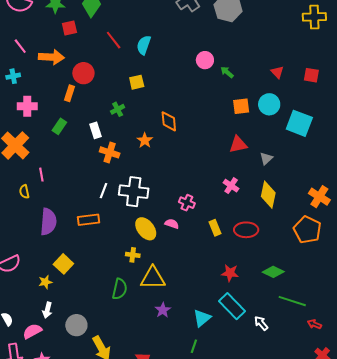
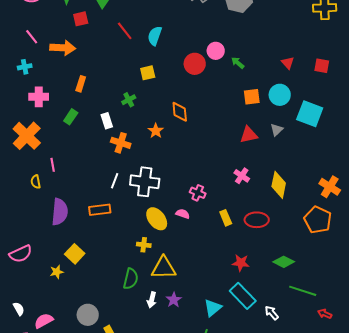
red circle: (83, 73) -> (195, 64), moved
gray triangle: (266, 158) -> (277, 130), moved
white arrow: (47, 310) -> (152, 300), moved

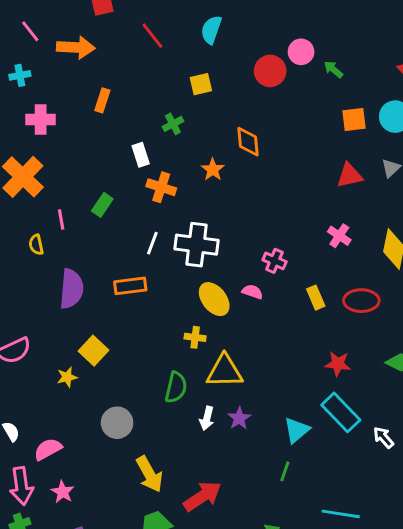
red line: (125, 31) -> (152, 36), moved
green rectangle: (71, 117) -> (102, 205), moved
gray circle: (88, 315) -> (117, 423), moved

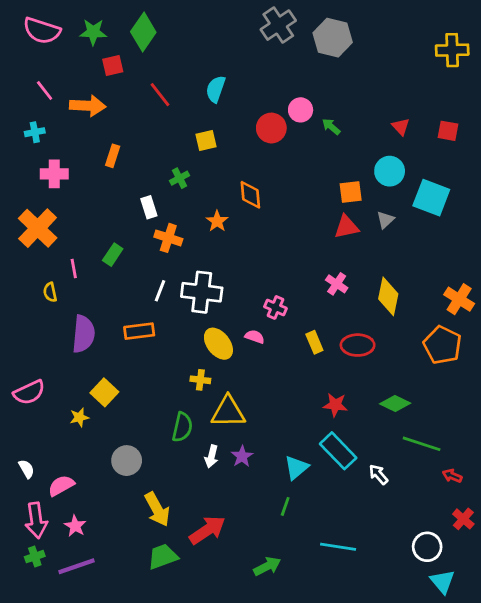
orange square: (354, 120) -> (351, 192), moved

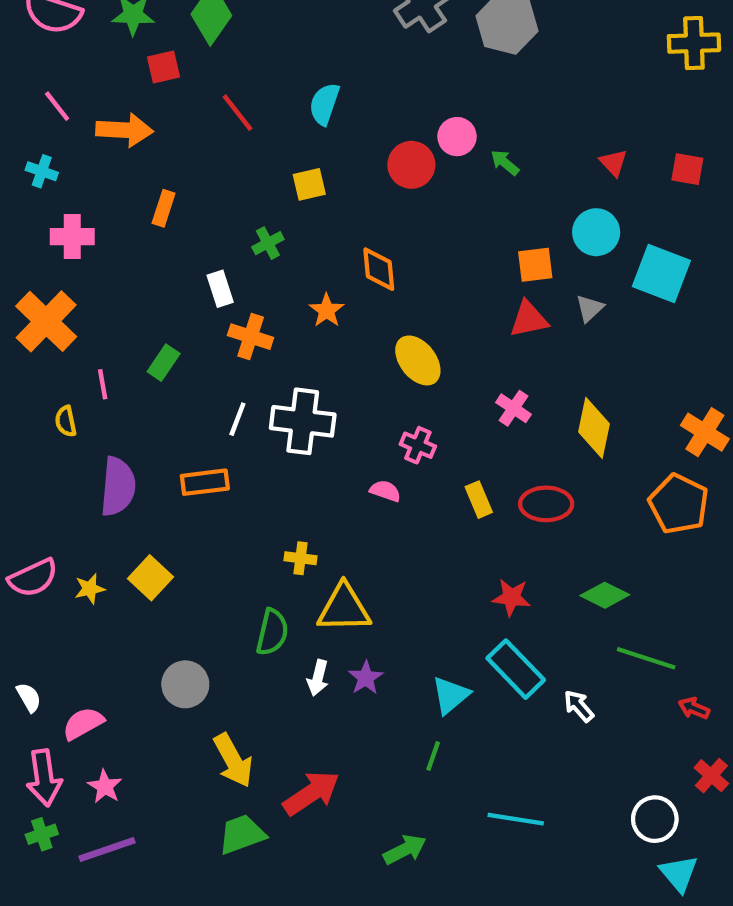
cyan cross: (35, 132) -> (42, 171), turned 30
yellow ellipse: (218, 344) -> (418, 360), moved
yellow star: (79, 417) -> (90, 589), moved

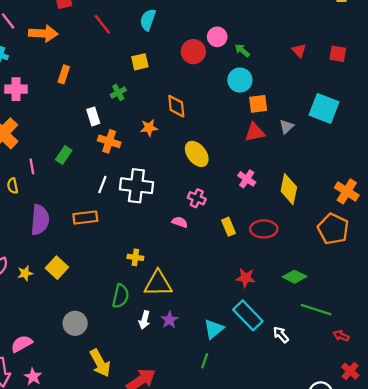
cyan circle: (596, 232) -> (240, 80), moved
orange star: (327, 310) -> (149, 128), turned 30

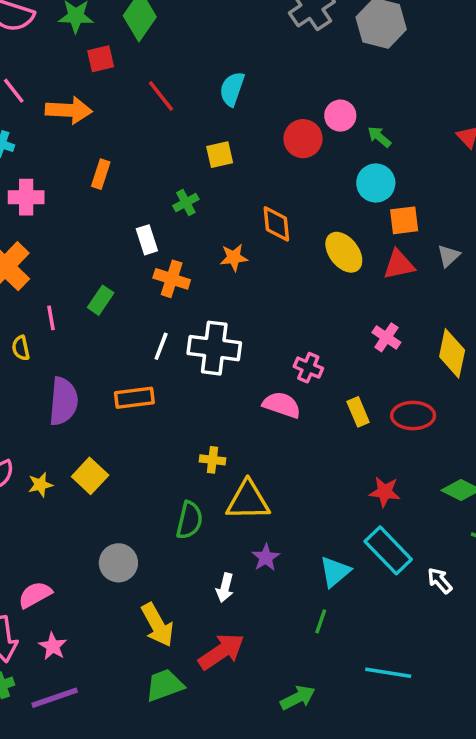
yellow ellipse: (197, 154) -> (344, 252), moved
pink semicircle: (180, 222) -> (282, 405), size x1.5
white arrow: (144, 320) -> (225, 588), moved

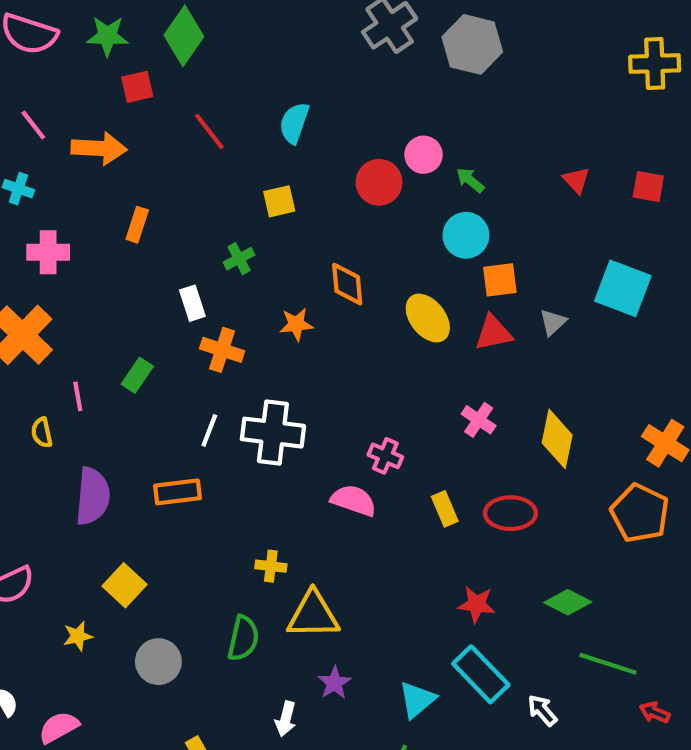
yellow star: (40, 485) -> (78, 636), moved
gray circle: (118, 563) -> (158, 662), moved

